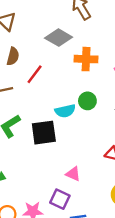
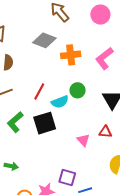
red line: (35, 74) -> (39, 92), moved
pink triangle: (73, 174) -> (83, 140), moved, turned 32

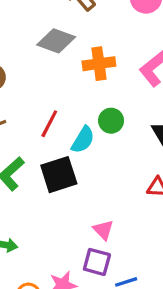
cyan semicircle: (60, 102) -> (83, 140), turned -36
pink triangle: (83, 140) -> (103, 230), moved

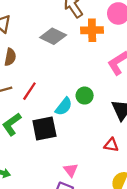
orange cross: (99, 64) -> (92, 30), moved
red line: (49, 124) -> (29, 91), moved

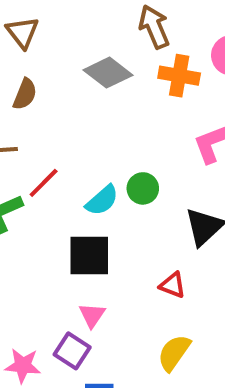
red line: (29, 91) -> (44, 183), moved
black square: (44, 129) -> (89, 256), moved

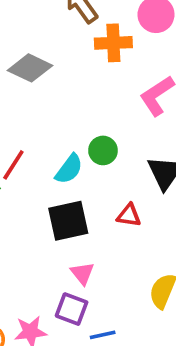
gray diamond: (108, 73) -> (30, 68), moved
red triangle: (172, 285) -> (129, 215), moved

